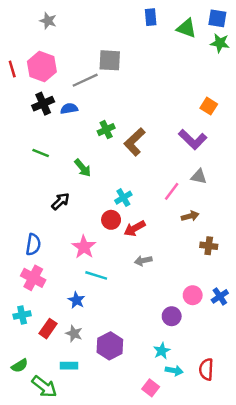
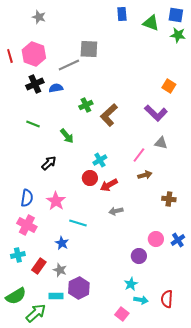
brown arrow: (190, 216) -> (145, 175), moved
pink star: (84, 247) -> (56, 201), moved
purple hexagon: (110, 346) -> (79, 288), moved
green semicircle: (20, 366) -> (16, 296), size x1.5
green arrow: (44, 387) -> (36, 313), turned -80

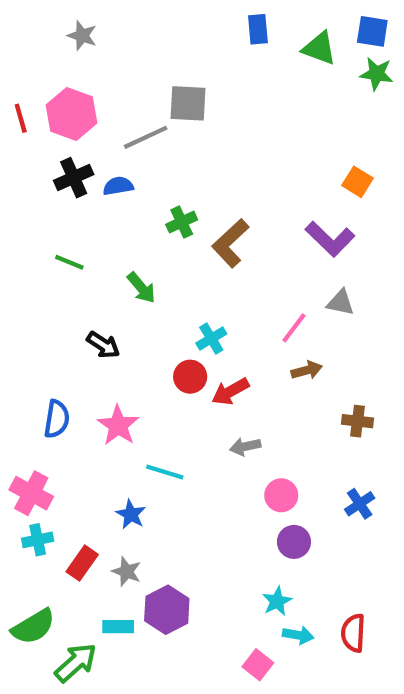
black arrow: (49, 163) -> (103, 345), turned 77
pink cross: (27, 225) -> (31, 493), moved
pink circle: (156, 239) -> (281, 495), moved
blue cross: (178, 240) -> (360, 504), moved

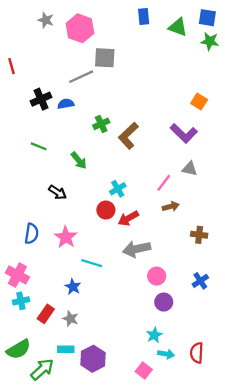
pink hexagon: (72, 114) -> (80, 28), moved
gray arrow: (245, 447) -> (137, 249), size x1.6
purple hexagon: (167, 610) -> (93, 359), moved

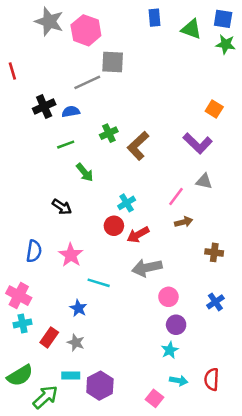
gray star: (46, 20) -> (49, 21), size x1.6
green line: (39, 146) -> (66, 145), moved, turned -42
cyan star: (154, 335) -> (170, 350), moved

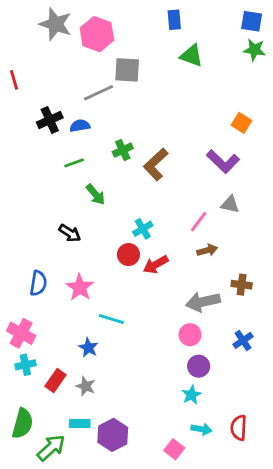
green triangle: (191, 29) -> (191, 56), moved
gray arrow: (147, 268) -> (203, 302), moved
green semicircle: (20, 376) -> (23, 423), turned -44

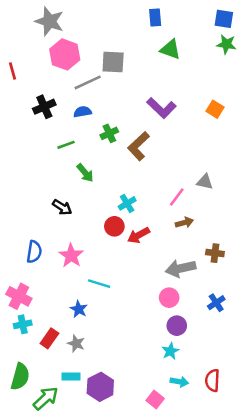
pink hexagon: (97, 34) -> (65, 54), moved
blue semicircle: (80, 126) -> (83, 112), moved
purple L-shape: (223, 161) -> (161, 108), moved

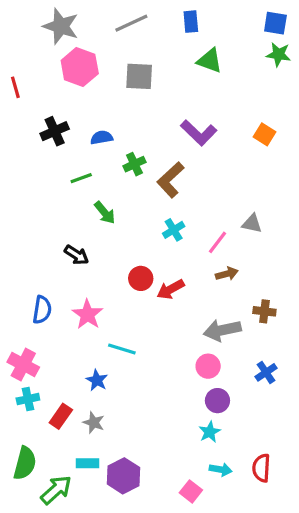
gray line: (88, 82) -> (131, 23), moved
cyan cross: (127, 203) -> (174, 230), moved

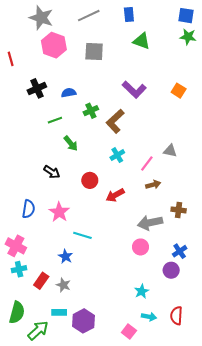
red circle: (141, 278) -> (90, 180), moved
purple circle: (217, 401) -> (171, 270), moved

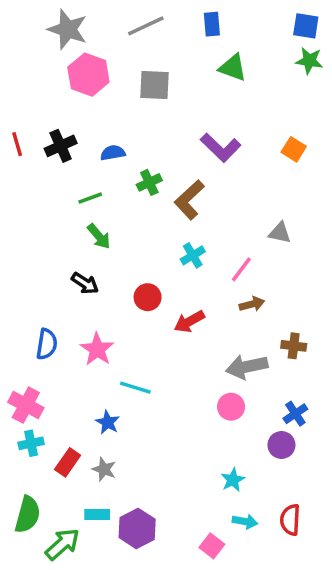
red line: (11, 59) -> (17, 144), moved
green arrow: (71, 143) -> (99, 236), moved
gray triangle: (170, 151) -> (280, 233), moved

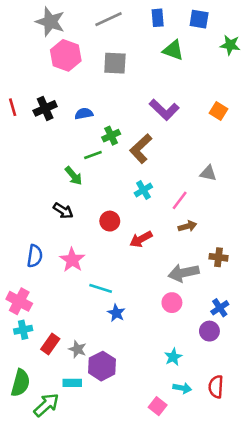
blue square: (306, 26) -> (199, 19), moved
green line: (90, 198) -> (93, 155), moved
blue star: (108, 422) -> (116, 313), moved
purple hexagon: (137, 528) -> (102, 366), moved

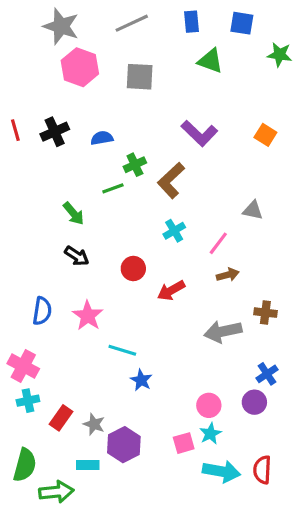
green arrow: (74, 176) -> (74, 213), moved
pink circle: (172, 303) -> (209, 405), moved
cyan arrow: (182, 388) -> (221, 471), size x1.6
green arrow: (46, 405) -> (56, 492), turned 36
pink square: (158, 406) -> (184, 443), moved, turned 36

